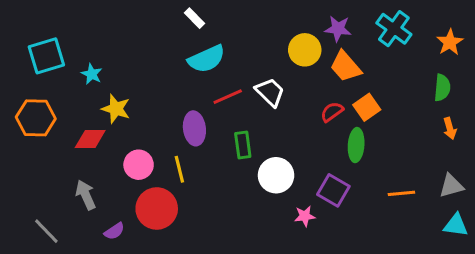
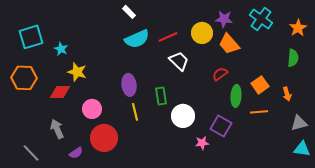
red line: (228, 97) -> (168, 37), moved
orange square: (367, 107) -> (260, 85), moved
orange arrow: (450, 128) -> (287, 94), moved
yellow line: (179, 169) -> (135, 112), moved
orange line: (401, 193) -> (259, 112), moved

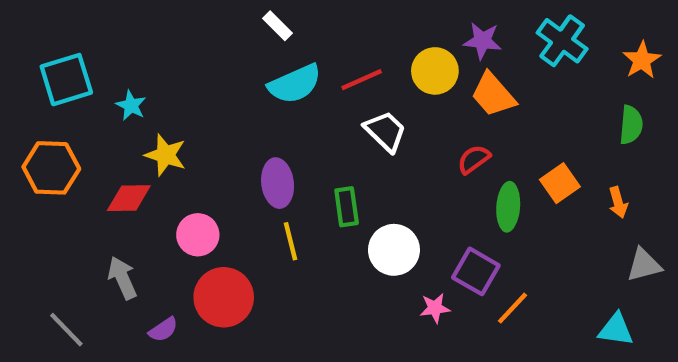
orange line: (259, 112) -> (513, 308), moved, turned -42
cyan triangle: (302, 149) -> (616, 330), moved

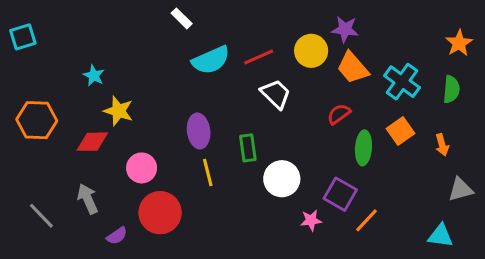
white rectangle: (278, 26) -> (182, 18), moved
cyan cross: (562, 41) -> (402, 82), moved
cyan square: (66, 80) -> (23, 37), moved, size x0.7
gray line: (66, 330) -> (41, 216), moved

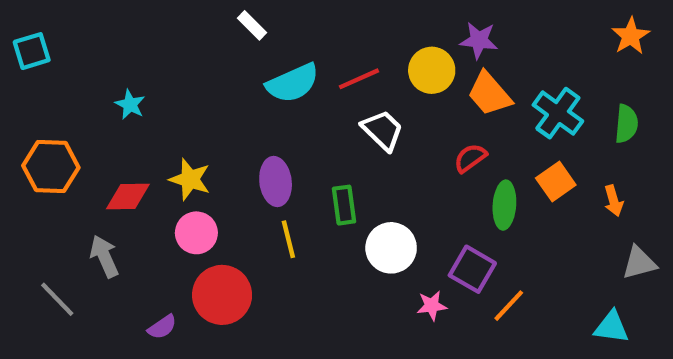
orange star: (459, 43) -> (631, 36), moved
yellow star: (118, 111) -> (190, 179), moved
gray arrow: (88, 199) -> (104, 256), moved

